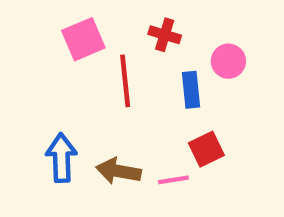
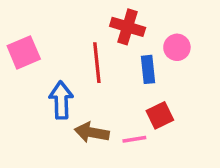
red cross: (165, 35) -> (128, 27), size x1.4
pink square: (83, 39) -> (24, 52), moved
blue arrow: (61, 158) -> (61, 100), moved

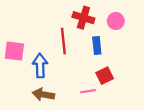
pink circle: (177, 47) -> (116, 21), moved
pink square: (24, 52) -> (14, 51), moved, turned 30
brown arrow: (92, 132) -> (43, 94), moved

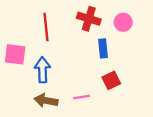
red line: (63, 41) -> (46, 27), moved
pink line: (88, 91) -> (82, 97), moved

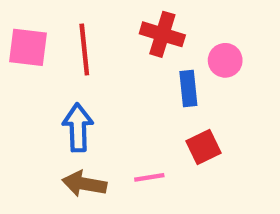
pink circle: (123, 22) -> (225, 60), moved
pink square: (15, 54) -> (28, 47), moved

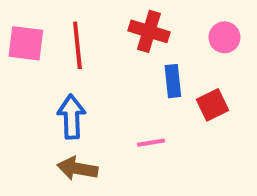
pink circle: (225, 60) -> (224, 37), moved
red square: (204, 147) -> (213, 105), moved
pink line: (149, 177) -> (151, 143), moved

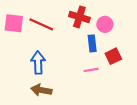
pink circle: (224, 37) -> (105, 24), moved
red line: (77, 45) -> (41, 24), turned -60
pink line: (151, 143) -> (91, 70), moved

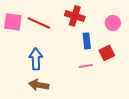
pink circle: (105, 24) -> (113, 23), moved

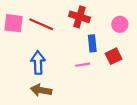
pink line: (86, 66) -> (83, 65), moved

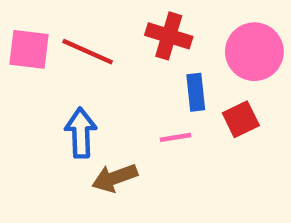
pink circle: (120, 24) -> (254, 52), size x1.6
brown arrow: (41, 90) -> (115, 178), moved, turned -30

